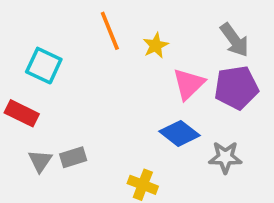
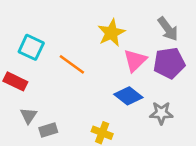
orange line: (110, 31) -> (72, 64), moved, turned -32
yellow star: (156, 45) -> (111, 33), size x1.5
gray rectangle: (73, 157) -> (48, 130), moved

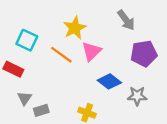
gray arrow: (168, 29) -> (126, 20), moved
yellow star: (111, 33) -> (75, 28), moved
pink triangle: (135, 60) -> (91, 51), moved

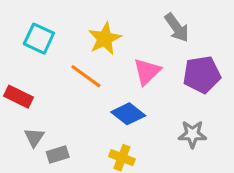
cyan square: (27, 40) -> (39, 39), moved
pink triangle: (91, 51) -> (147, 71), moved
blue diamond: (109, 81) -> (128, 114), moved

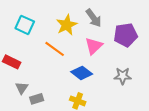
gray arrow: (177, 28) -> (94, 18), moved
purple pentagon: (202, 75) -> (126, 35), moved
gray star: (192, 134) -> (123, 76), moved

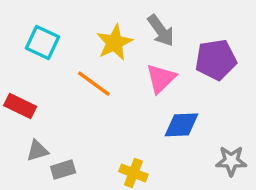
blue diamond: (82, 73) -> (181, 125), moved, turned -40
gray star: (123, 76) -> (231, 161), moved
gray triangle: (22, 88) -> (37, 151), turned 40

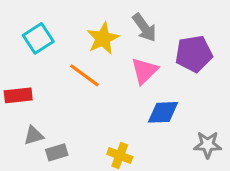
cyan square: (42, 43) -> (38, 38), turned 32
red rectangle: (20, 106) -> (18, 95), turned -32

